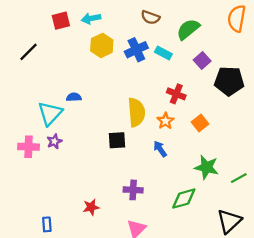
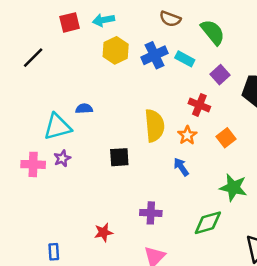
green semicircle: (188, 29) -> (213, 32), turned 90
purple square: (202, 61) -> (220, 75), moved
cyan triangle: (50, 113) -> (57, 127), turned 32
black square: (117, 140) -> (119, 157), moved

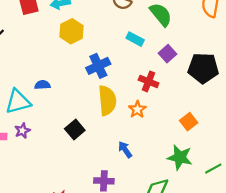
blue cross: (154, 55) -> (98, 66), moved
orange square: (226, 138) -> (189, 122), moved
black square: (119, 157) -> (75, 130), turned -36
blue arrow: (181, 167) -> (125, 150), moved

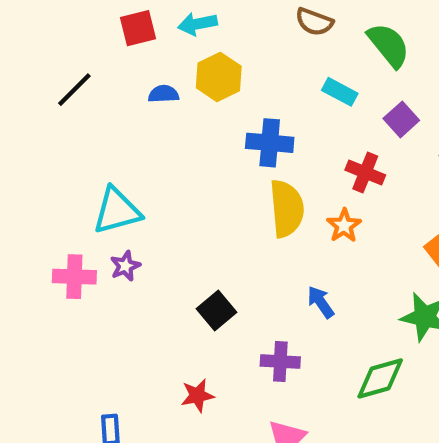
blue cross: (98, 66) -> (270, 143), turned 30
blue semicircle: (42, 85) -> (164, 94), moved
black square: (75, 130) -> (217, 311), moved

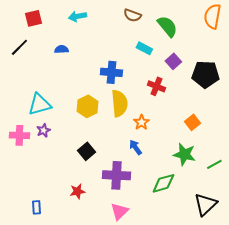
red square: (138, 28) -> (33, 18), moved
yellow hexagon: (219, 77) -> (87, 106), moved
orange star: (344, 226) -> (141, 122), moved
purple cross: (280, 361) -> (116, 175), size x1.5

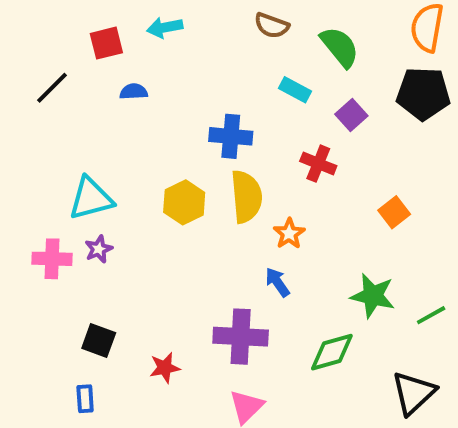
red square: (33, 18) -> (106, 43), moved
black pentagon: (205, 74) -> (423, 94), moved
orange square: (192, 122) -> (394, 212), moved
black square: (86, 151) -> (99, 340), moved, turned -30

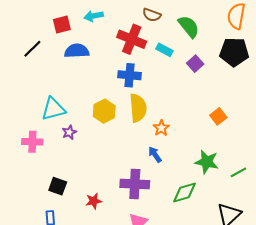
blue semicircle: (134, 92) -> (77, 51), size x1.6
red cross: (318, 164) -> (132, 39), moved, size x1.5
purple star: (99, 249) -> (69, 132), moved

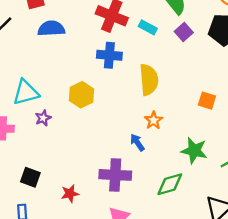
purple square: (195, 64) -> (184, 32), moved
yellow semicircle: (138, 108) -> (149, 80), moved
orange square: (218, 116) -> (207, 101), turned -35
orange star: (161, 128) -> (154, 120), moved

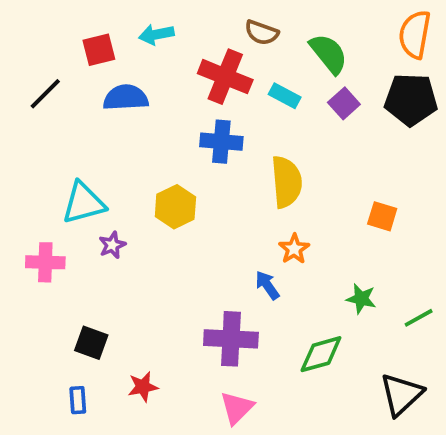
green star: (194, 151) -> (361, 299), size x0.7
red star: (70, 194) -> (143, 387), moved

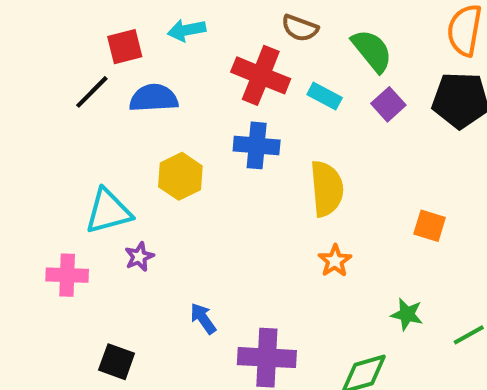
black line: (45, 94) -> (92, 92), moved
yellow hexagon: (175, 207) -> (180, 176), moved
blue arrow: (267, 285) -> (203, 318), moved

